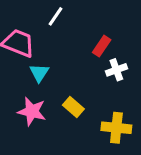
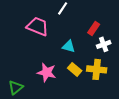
cyan triangle: (39, 73) -> (69, 46), moved, turned -48
yellow cross: (116, 128) -> (97, 69), moved

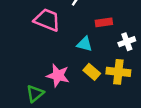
red rectangle: (94, 28) -> (104, 22), moved, turned 48
green triangle: (16, 87) -> (35, 94), moved

